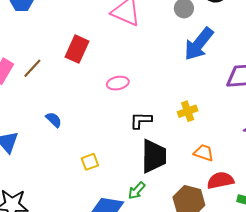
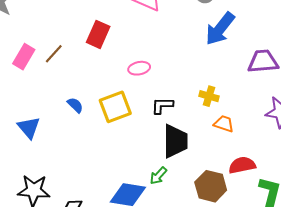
yellow cross: (188, 111) -> (209, 96), turned 36
orange trapezoid: (204, 153) -> (224, 124), moved
yellow square: (90, 162) -> (115, 107), moved, size x1.8

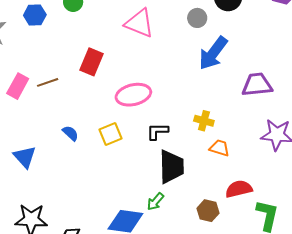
brown line: (54, 54) -> (48, 82), turned 30
pink ellipse: (139, 68) -> (133, 95), size x1.6
yellow square: (115, 107) -> (111, 134), size x0.7
brown hexagon: (211, 186) -> (208, 211), size x0.7

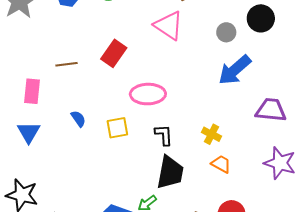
pink rectangle: (18, 86) -> (32, 91), moved, turned -35
black L-shape: (157, 131) -> (164, 135), turned 75

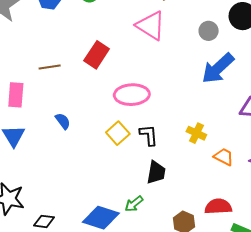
yellow square: (117, 128) -> (118, 133), moved, turned -30
orange trapezoid: (221, 164) -> (224, 157), moved
black trapezoid: (170, 172) -> (156, 172), size x0.7

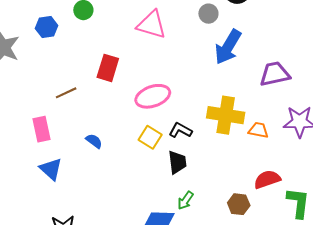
yellow cross: (196, 133) -> (226, 115), size x1.8
black L-shape: (149, 135) -> (180, 130), turned -40
black trapezoid: (156, 172) -> (177, 162), moved

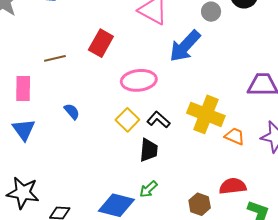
blue arrow: (228, 47) -> (185, 46), moved

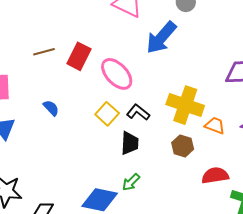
red rectangle: (101, 43) -> (79, 56), moved
brown line: (55, 58) -> (44, 52), moved
pink ellipse: (139, 80) -> (117, 74), turned 56
brown hexagon: (200, 204) -> (183, 146), moved

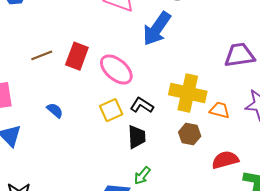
yellow square: (107, 114) -> (111, 110), turned 30

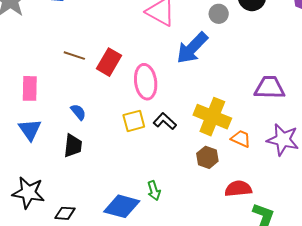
brown line: (42, 55) -> (74, 56), turned 30
pink ellipse: (116, 70) -> (146, 82), turned 32
black trapezoid: (137, 137) -> (73, 146), moved
green arrow: (142, 176) -> (154, 191), turned -66

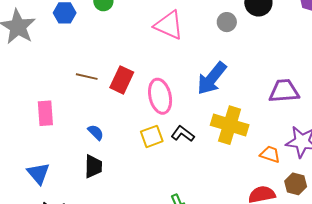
blue arrow: (192, 48) -> (212, 78), moved
blue triangle: (30, 130) -> (38, 173), moved
orange trapezoid: (241, 139) -> (270, 154), moved
brown hexagon: (207, 157) -> (296, 184), moved

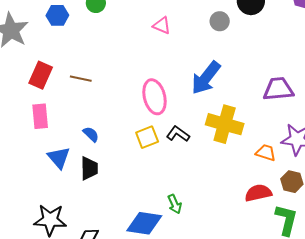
pink triangle: (169, 25) -> (162, 25), size x0.6
red rectangle: (122, 80) -> (41, 75), moved
blue triangle: (38, 173) -> (59, 158), moved

